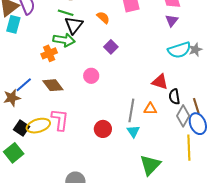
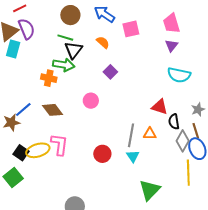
cyan semicircle: (179, 50) -> (179, 75), turned 30
gray star: (195, 50) -> (198, 110), moved
orange cross: (49, 53) -> (49, 78), turned 35

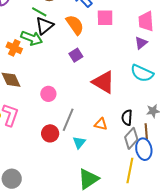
orange semicircle: (103, 42) -> (75, 25), size x1.5
pink circle: (91, 101) -> (48, 94), moved
red triangle: (160, 107) -> (103, 82), moved, size x1.4
gray line: (131, 135) -> (68, 120), moved

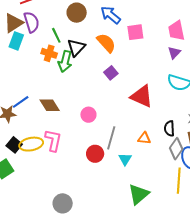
green line: (39, 12) -> (56, 35), moved, turned 42
green arrow: (32, 38) -> (65, 61), turned 90
orange cross: (14, 48) -> (49, 53), moved

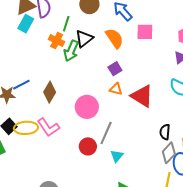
green line: (56, 35) -> (66, 24), turned 35
brown diamond: (50, 105) -> (50, 92), turned 55
pink circle: (88, 115) -> (87, 107), size x1.5
orange triangle: (144, 138) -> (116, 89), moved
pink L-shape: (53, 140) -> (48, 127), turned 125

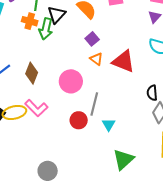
orange triangle: (116, 89) -> (96, 59), turned 32

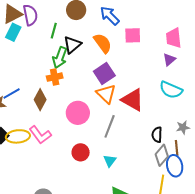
orange cross: (30, 21) -> (55, 77), moved, turned -35
purple square: (92, 39) -> (104, 73), size x1.5
orange triangle: (96, 59) -> (106, 94), size x1.5
gray line: (94, 104) -> (110, 126), moved

